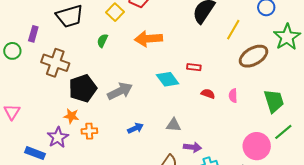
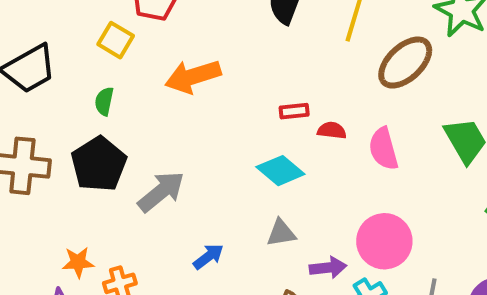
cyan diamond: (168, 79) -> (280, 171), moved
black pentagon: (83, 88) -> (99, 164), moved
red semicircle: (208, 94) -> (332, 130), moved
pink semicircle: (233, 96) -> (383, 149), size x1.5
pink circle: (257, 146) -> (384, 241), moved

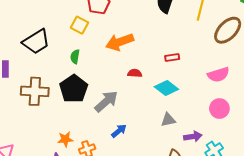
red semicircle: (332, 130) -> (135, 73), moved
pink semicircle: (383, 149) -> (218, 75), turned -90
pink circle: (384, 241) -> (219, 109), moved, size x0.7
blue arrow: (208, 256) -> (119, 131), moved

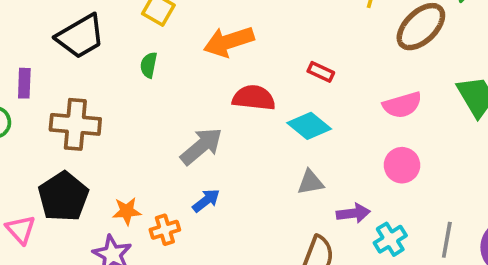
red rectangle: (172, 57) -> (321, 72), turned 32
red semicircle: (135, 73) -> (254, 98), size x1.6
black pentagon: (74, 89) -> (63, 197), moved
blue arrow: (119, 131) -> (206, 201), moved

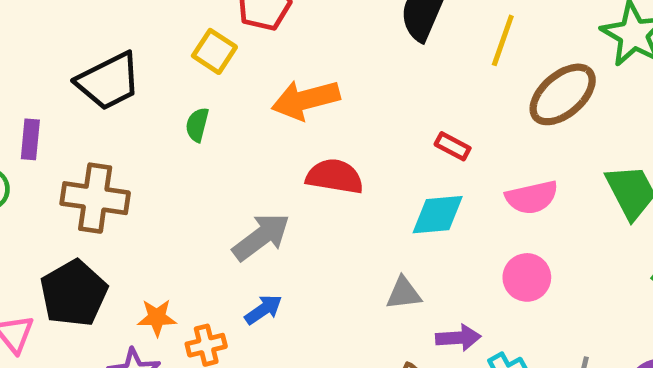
red rectangle: (321, 72) -> (453, 146), moved
cyan diamond: (309, 126) -> (438, 215), moved, turned -48

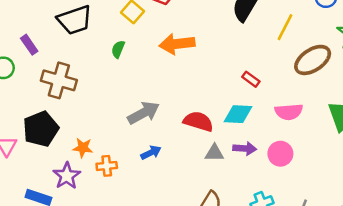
purple rectangle: (30, 139) -> (29, 45), turned -48
red semicircle: (335, 176) -> (198, 121), moved
blue arrow: (263, 310) -> (151, 153), moved
purple arrow: (458, 338) -> (245, 148), moved

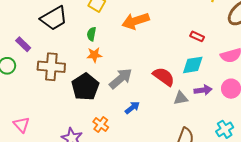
red semicircle: (198, 121) -> (164, 77), turned 30
black pentagon: (41, 129) -> (85, 87), moved
orange star: (83, 148) -> (94, 55), moved
orange cross: (107, 166) -> (101, 125), turned -35

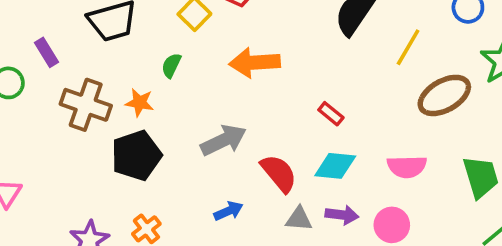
red rectangle: (197, 36) -> (331, 114), moved
orange star: (94, 55) -> (139, 103), moved
gray arrow: (121, 79) -> (223, 140), moved
blue arrow: (132, 108) -> (228, 211), moved

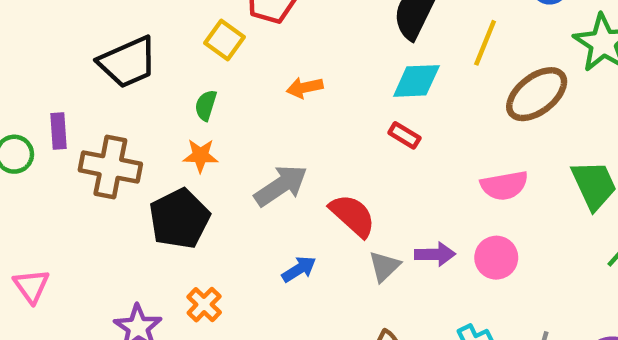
purple rectangle: (46, 52) -> (59, 131), moved, turned 36
orange arrow: (255, 63) -> (305, 88), size x0.6
orange star: (139, 103) -> (200, 156), moved
cyan diamond: (335, 166) -> (416, 81), moved
gray triangle: (299, 219) -> (384, 266), turned -40

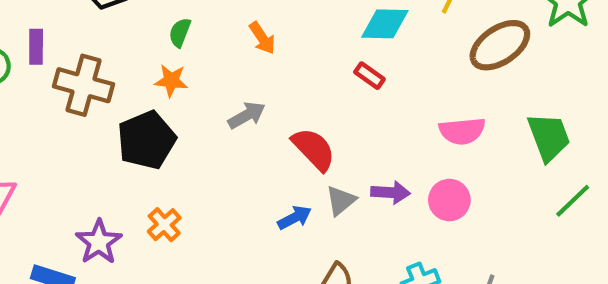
orange arrow: (305, 88) -> (262, 38), moved, turned -116
gray arrow: (281, 186) -> (247, 115), size x0.7
blue arrow: (299, 269) -> (295, 218), moved

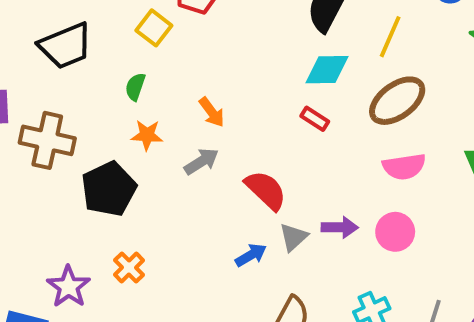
orange arrow: (262, 38) -> (212, 112), moved
brown ellipse: (500, 45) -> (397, 101), moved
orange star: (171, 81) -> (147, 135), moved

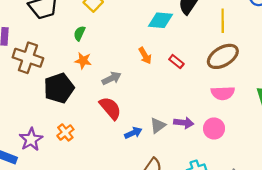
yellow line: (390, 37) -> (223, 21), turned -30
cyan diamond: (327, 70) -> (160, 20), moved
orange arrow: (212, 112) -> (145, 56), moved
red semicircle: (266, 190) -> (110, 108), moved

